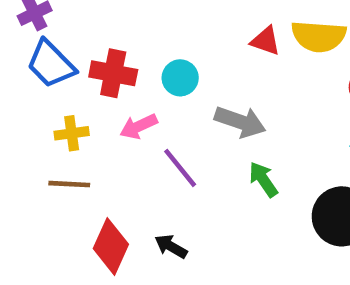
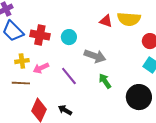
pink arrow: (139, 126) -> (41, 68), moved

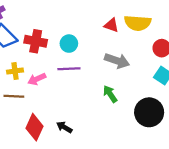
gray arrow: (95, 56) -> (117, 61), moved
purple line: (69, 76) -> (69, 69), moved, turned -54

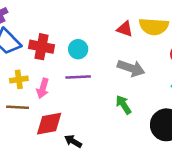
pink arrow: (37, 79) -> (43, 88), turned -48
red diamond: (35, 127) -> (49, 124), moved, turned 55

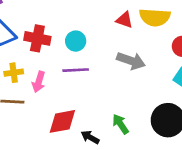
green arrow: (124, 105) -> (120, 124), moved
red diamond: (49, 124) -> (62, 121), moved
black arrow: (73, 141) -> (90, 137), moved

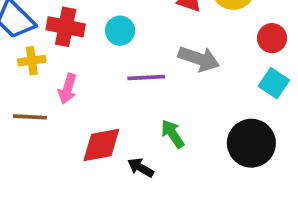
purple line: (76, 70) -> (146, 78), moved
yellow cross: (14, 73) -> (32, 61), moved
green arrow: (120, 124) -> (173, 134), moved

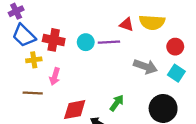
gray arrow: (199, 59) -> (145, 66), moved
purple line: (146, 78) -> (109, 42), moved
green arrow: (173, 134) -> (117, 103), turned 70

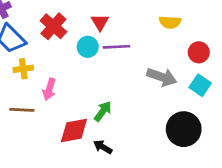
yellow semicircle: (152, 22) -> (170, 22), size x0.7
red triangle: (127, 24) -> (100, 22), moved, turned 40
red cross: (54, 40) -> (53, 26), moved, turned 30
green arrow: (117, 103) -> (103, 111), moved

